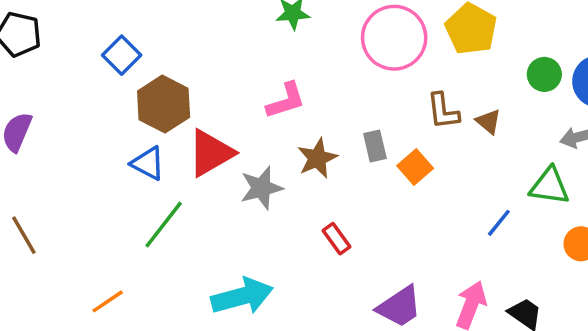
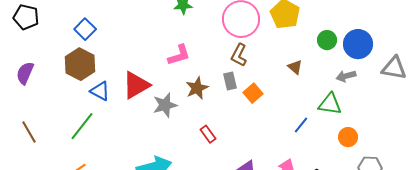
brown hexagon: (164, 104) -> (80, 64), moved
brown L-shape: (443, 111) -> (239, 55), moved, turned 35
green line: (164, 225) -> (82, 126), moved

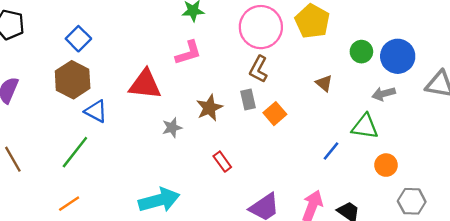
pink L-shape: (179, 55) -> (188, 53), moved
red triangle: (136, 85) -> (145, 84), moved, turned 36
gray star: (165, 105) -> (172, 128), size x0.7

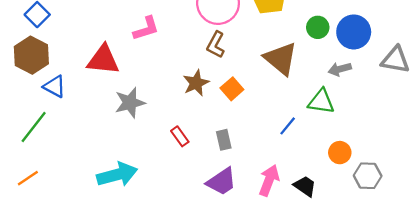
brown triangle: (324, 83) -> (281, 59), size x2.0
gray rectangle: (248, 100) -> (224, 140), moved
brown star: (209, 108) -> (196, 83), moved
gray star: (172, 128) -> (130, 103), size x1.5
orange circle: (386, 165) -> (340, 153), moved

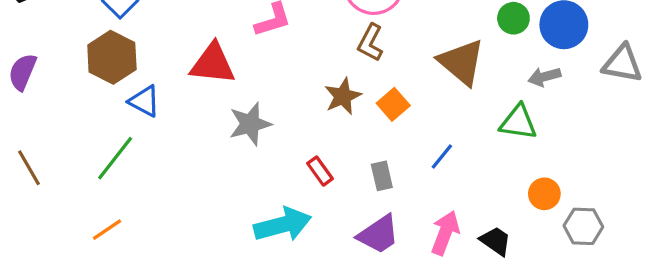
blue line: (288, 126) -> (442, 156), moved
cyan arrow: (117, 175) -> (283, 225), moved

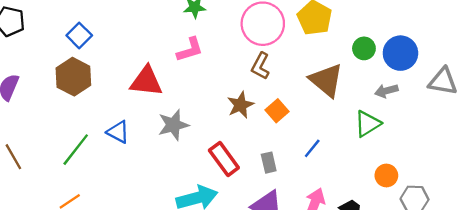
blue triangle: (144, 101) -> (118, 132), moved
green triangle: (518, 122) -> (368, 124), turned -40
red rectangle: (320, 171) -> (224, 159), size x1.6

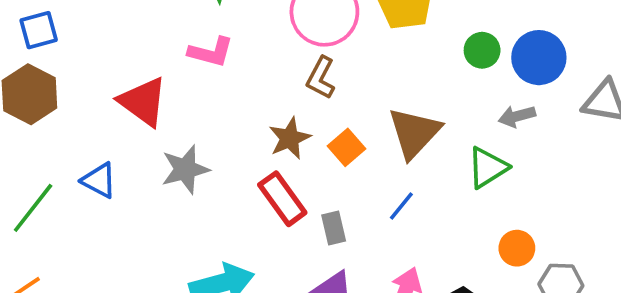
blue square: (79, 35) -> (39, 30), turned 30
pink L-shape: (190, 50) -> (211, 52), turned 32
brown triangle: (326, 80) -> (414, 133), moved, turned 33
red triangle: (146, 81) -> (143, 102), turned 30
red rectangle: (224, 159) -> (282, 199), moved

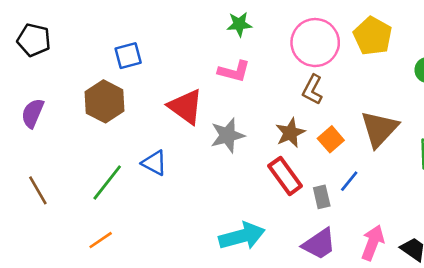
blue square: (39, 30) -> (128, 56), moved
gray star: (185, 169) -> (228, 135), moved
blue line: (401, 206) -> (349, 181), moved

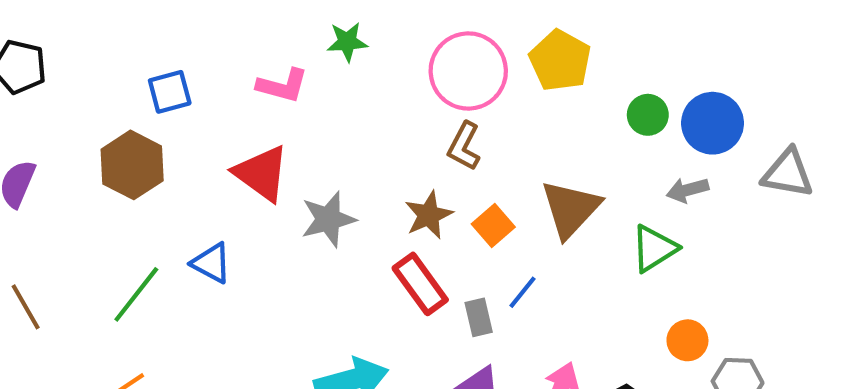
pink L-shape: (234, 71) -> (282, 86), moved

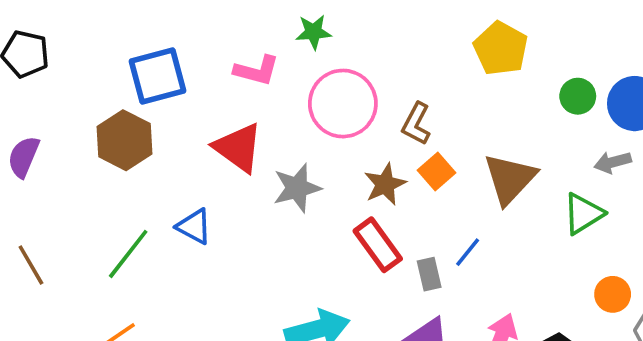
pink circle: (468, 71) -> (343, 104), moved
blue square: (170, 92) -> (158, 76), size x1.5
orange square: (493, 225) -> (436, 171), moved

